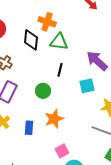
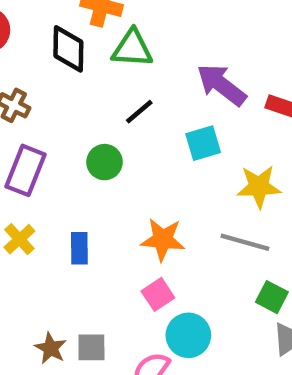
black line: (60, 70) -> (139, 112), turned 40
orange star: (54, 119) -> (163, 239), moved, turned 30

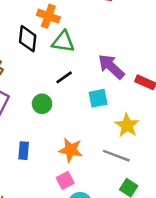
yellow star: (259, 187) -> (127, 125), turned 30

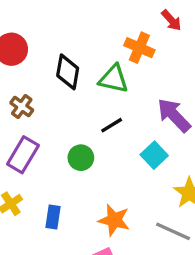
orange cross: (48, 16) -> (139, 48), moved
cyan square: (98, 98) -> (154, 155), turned -36

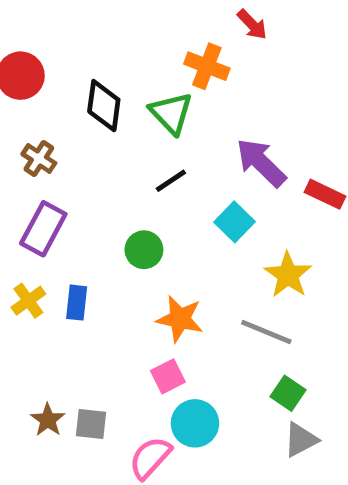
green triangle: (114, 79) -> (171, 113), turned 36
green circle: (81, 158) -> (144, 250), moved
blue rectangle: (53, 217) -> (77, 303), moved

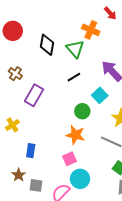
brown cross: (39, 159) -> (15, 74), moved
purple rectangle: (43, 229) -> (34, 95), moved
green circle: (144, 250) -> (82, 111), moved
blue rectangle: (77, 303) -> (31, 151), moved
gray square: (91, 424) -> (36, 185), moved

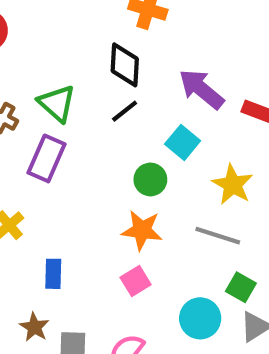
black diamond: (47, 45) -> (125, 65), moved
green triangle: (75, 49) -> (57, 103), moved
cyan circle: (80, 179) -> (200, 318), moved

